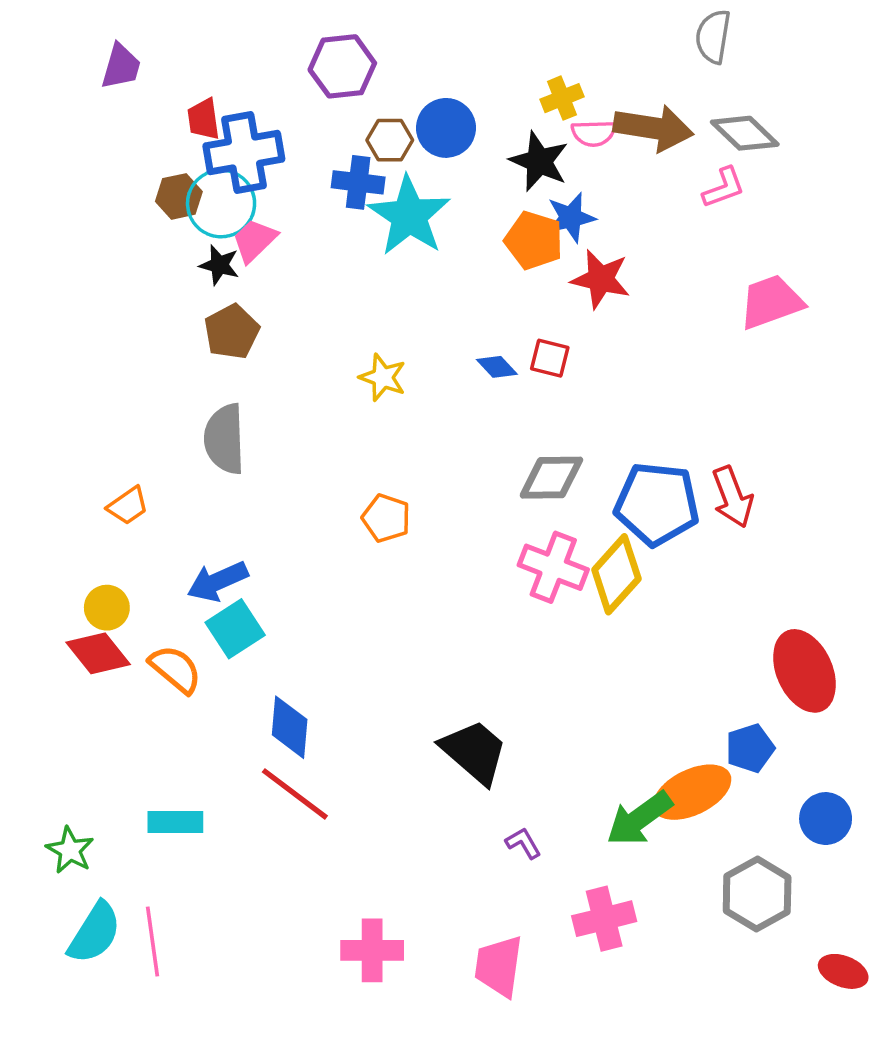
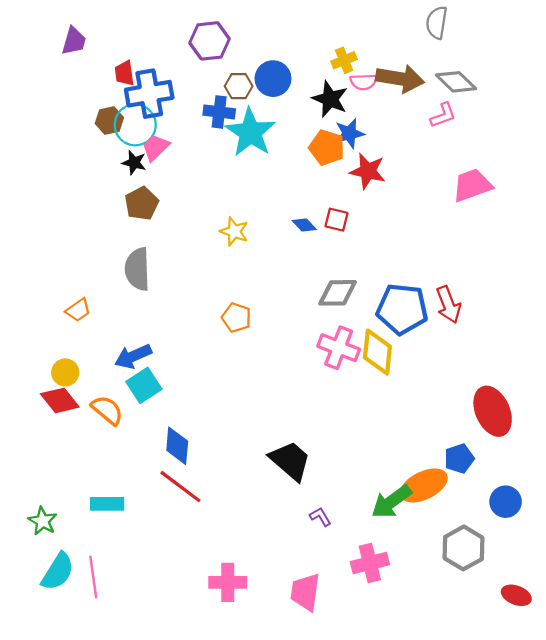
yellow diamond: (616, 574) -> (377, 352), turned -36

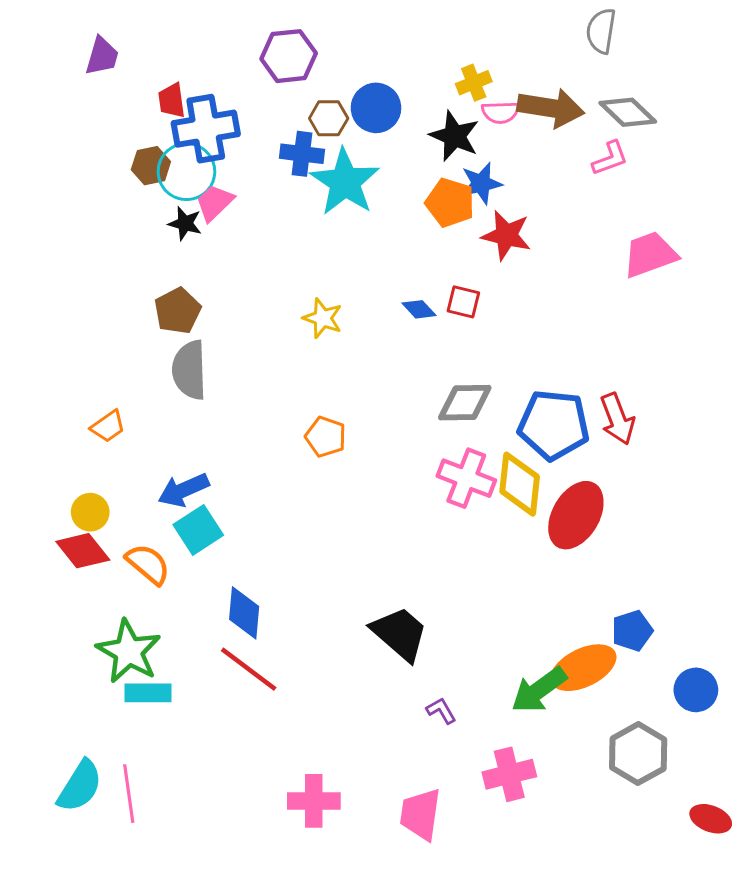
brown pentagon: (142, 203) -> (178, 311), moved
red ellipse: (493, 411) -> (576, 515), moved, turned 54
green star: (43, 521) -> (129, 651), moved, size x1.6

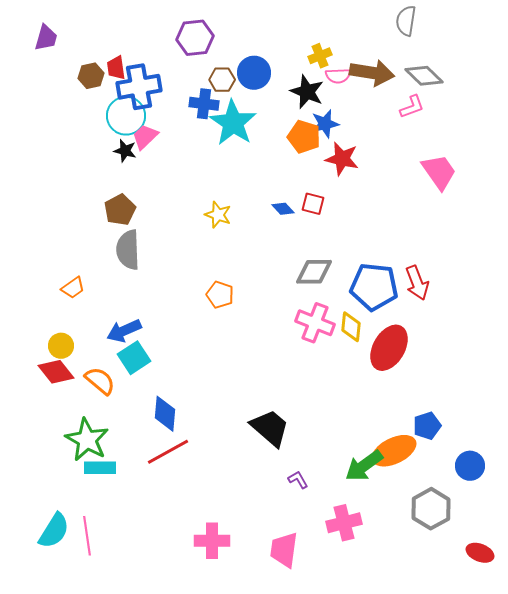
purple trapezoid: (102, 56) -> (46, 38), moved
brown hexagon: (151, 166) -> (91, 76), moved
pink trapezoid: (650, 255) -> (439, 172), turned 75
yellow diamond: (520, 484) -> (351, 327), size x0.7
red line: (249, 669) -> (168, 452), turned -66

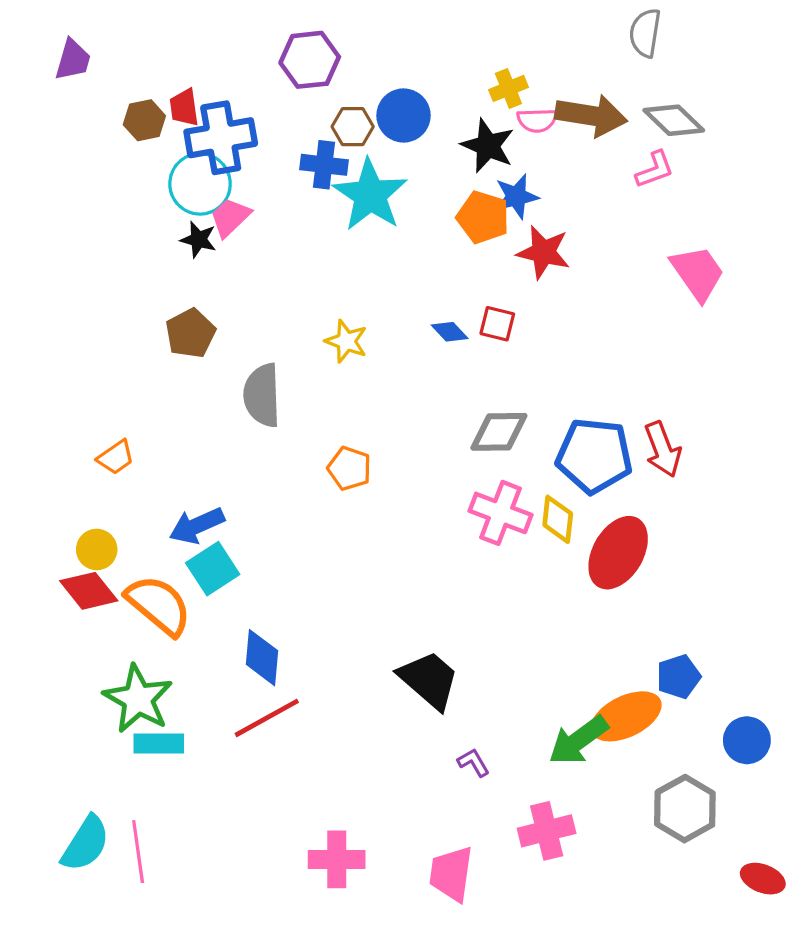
gray semicircle: (128, 250) -> (262, 395), moved
orange semicircle: (100, 381) -> (159, 605), size x1.4

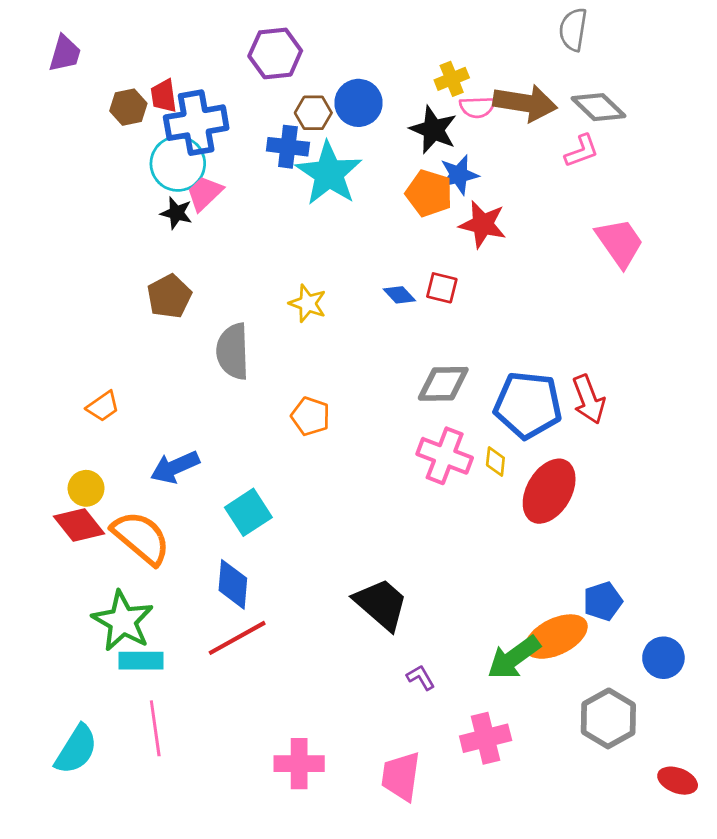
yellow diamond: (558, 519) -> (495, 461), size x0.7
cyan square: (213, 569) -> (248, 512), moved
pink line: (138, 852) -> (155, 728), moved

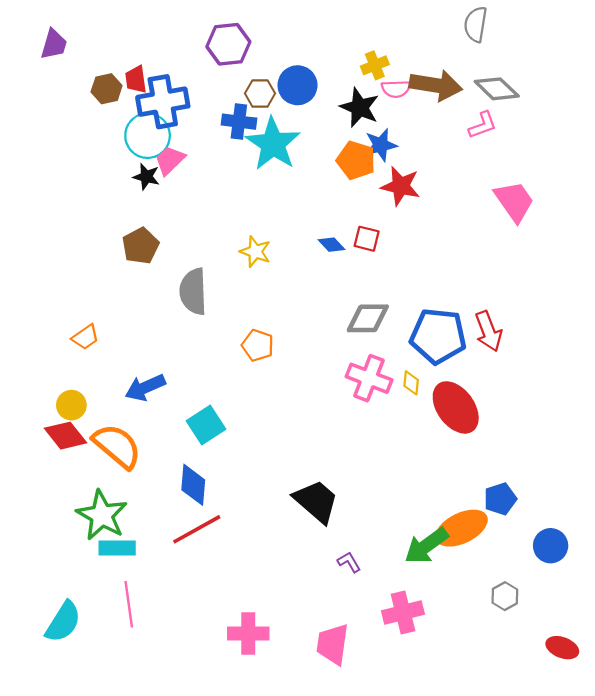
red ellipse: (549, 491) -> (456, 407), turned -66
gray hexagon: (608, 718) -> (505, 596), size x0.6

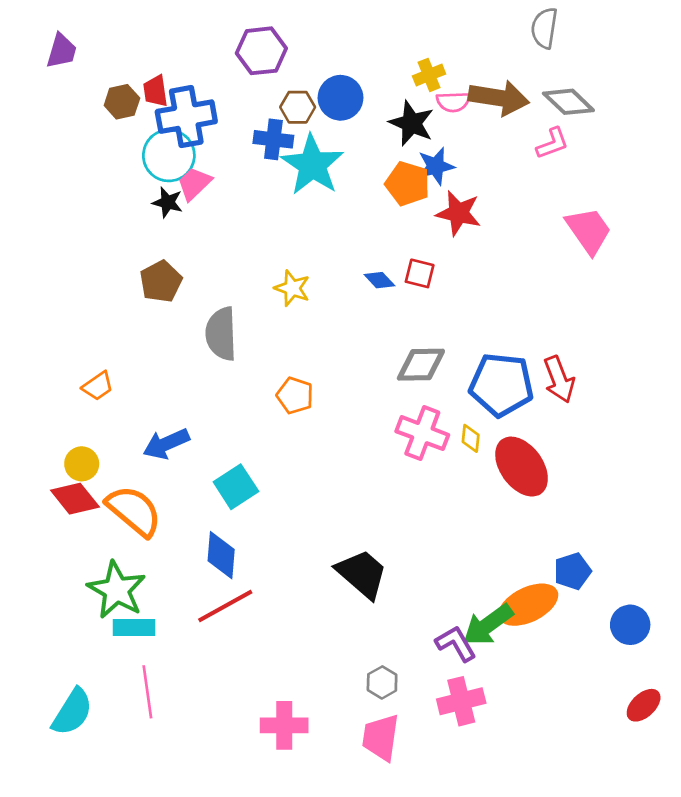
purple L-shape: (349, 562) -> (456, 644), moved, size x1.5
gray hexagon: (505, 596) -> (382, 682), moved
red ellipse: (562, 648) -> (644, 705), moved, turned -64

